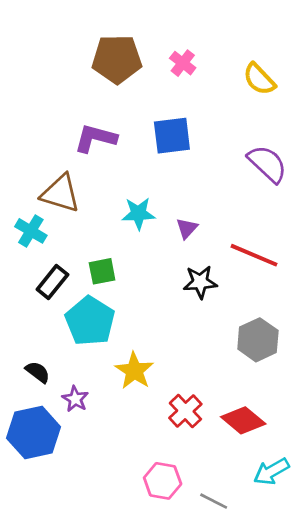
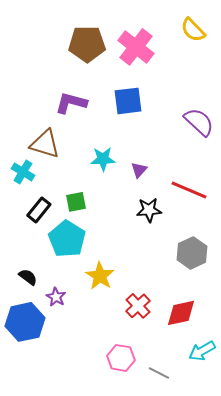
pink cross: (183, 63) -> (136, 47), size x1.8
yellow semicircle: (259, 79) -> (193, 30), moved
red diamond: (243, 420) -> (181, 313), turned -52

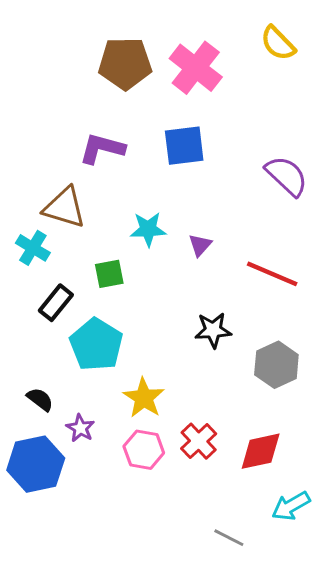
green square: (76, 202) -> (109, 274), moved
black star: (149, 210) -> (213, 330), moved
pink hexagon: (121, 358) -> (144, 450), moved

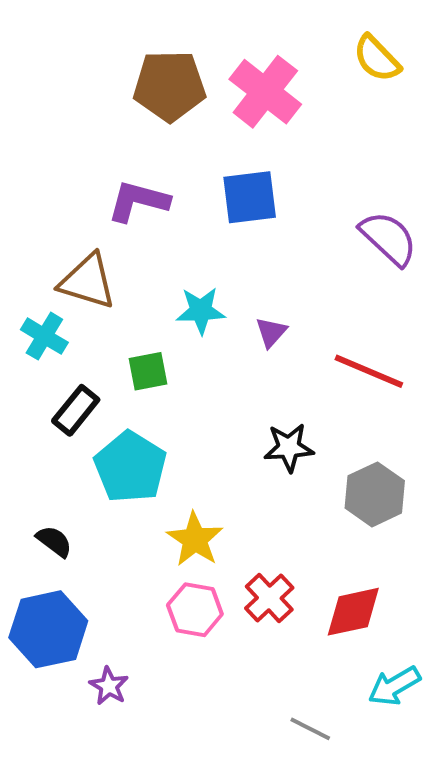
purple star: (80, 428) -> (109, 686), moved

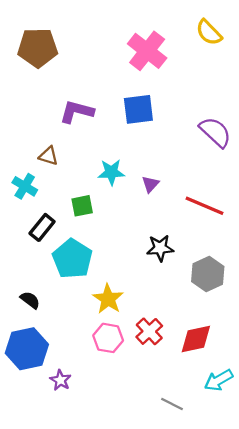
brown pentagon: (170, 86) -> (38, 48), moved
brown triangle: (87, 281) -> (49, 156), size x0.6

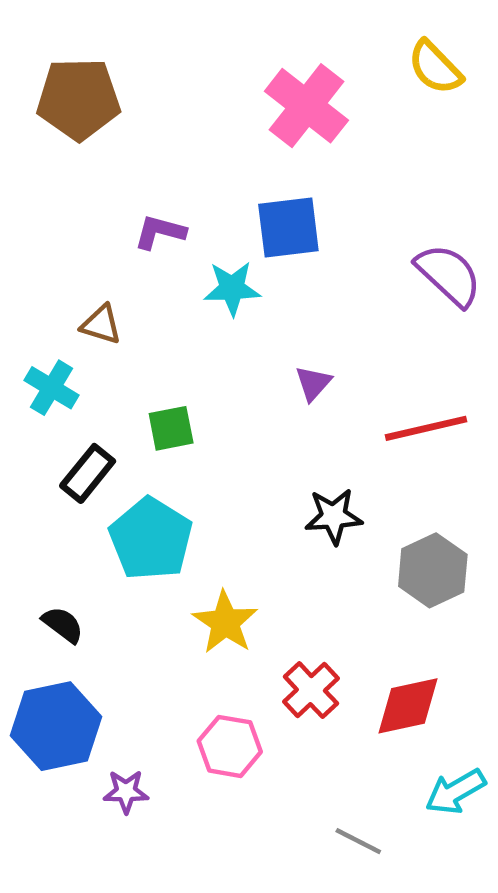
purple L-shape: (77, 112) -> (160, 232), size x0.7
cyan star: (111, 172) -> (232, 288), moved
red line: (204, 206) -> (426, 428), turned -36
pink hexagon: (108, 338) -> (230, 746), moved
purple star: (60, 380) -> (126, 792), turned -30

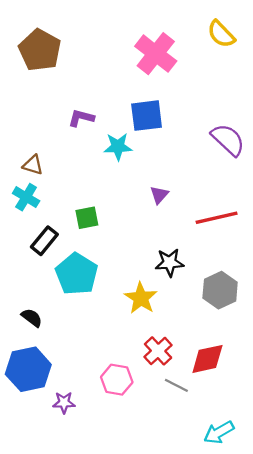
brown pentagon: (79, 99) -> (40, 50), turned 30
brown triangle: (101, 325) -> (33, 165), moved
yellow star: (225, 622) -> (141, 298), moved
cyan arrow: (455, 792) -> (219, 432), moved
gray line: (358, 841) -> (176, 385), moved

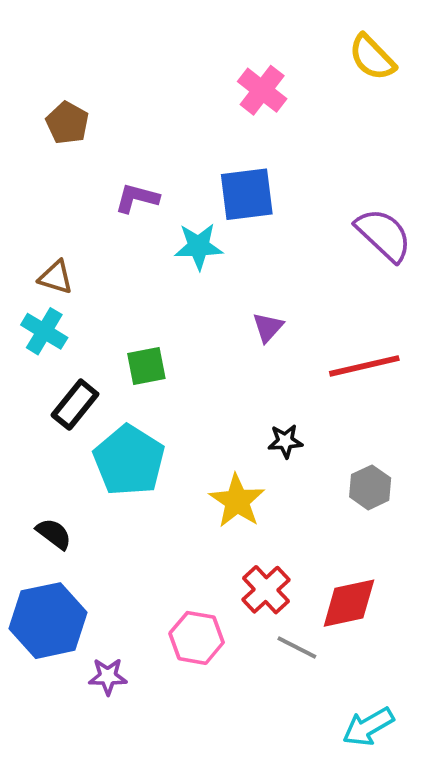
brown pentagon: (40, 50) -> (67, 123), moved, size x0.6
pink cross: (156, 54) -> (262, 90), size x0.7
black star: (170, 263) -> (285, 441), size x0.7
gray hexagon: (220, 290) -> (370, 487), size x0.7

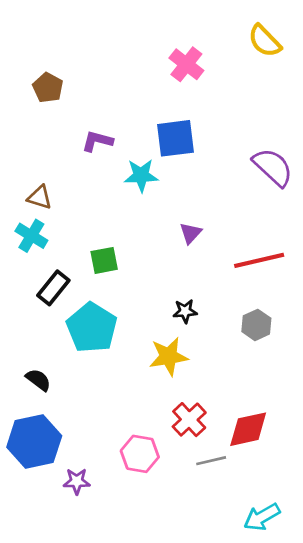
black star: (285, 441) -> (185, 311), moved
gray hexagon: (370, 487) -> (256, 325), moved
yellow star: (237, 501) -> (169, 356), turned 30
gray line: (297, 648) -> (211, 461), turned -40

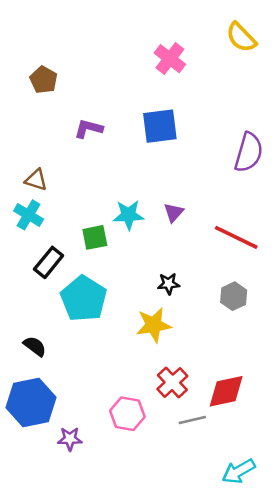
purple semicircle: (273, 167) -> (249, 152), turned 63
cyan star: (141, 175) -> (129, 215), moved
red line: (259, 260) -> (236, 237), turned 39

